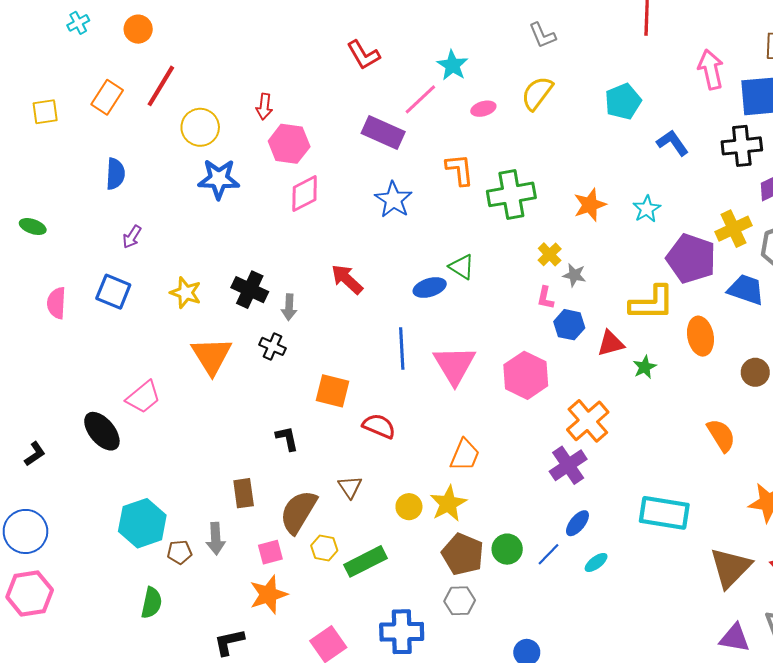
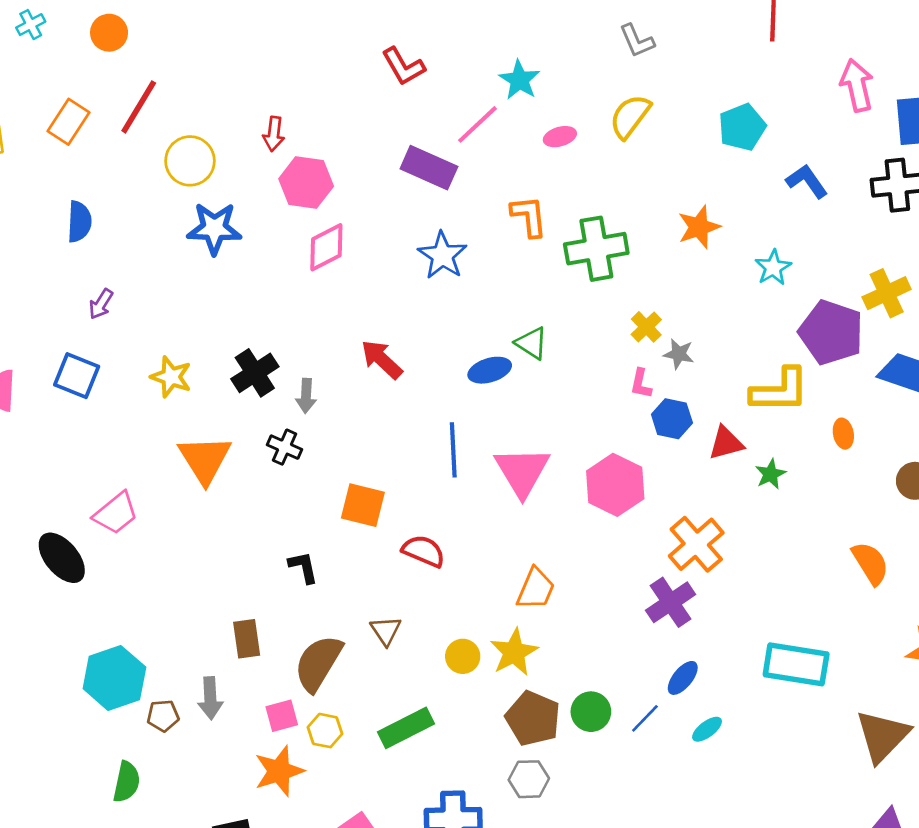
orange star: (590, 205) -> (699, 227), moved
black cross: (250, 290) -> (255, 373), turned 32
orange ellipse: (700, 336) -> (843, 434), size x0.6
yellow hexagon: (324, 548) -> (325, 731), moved

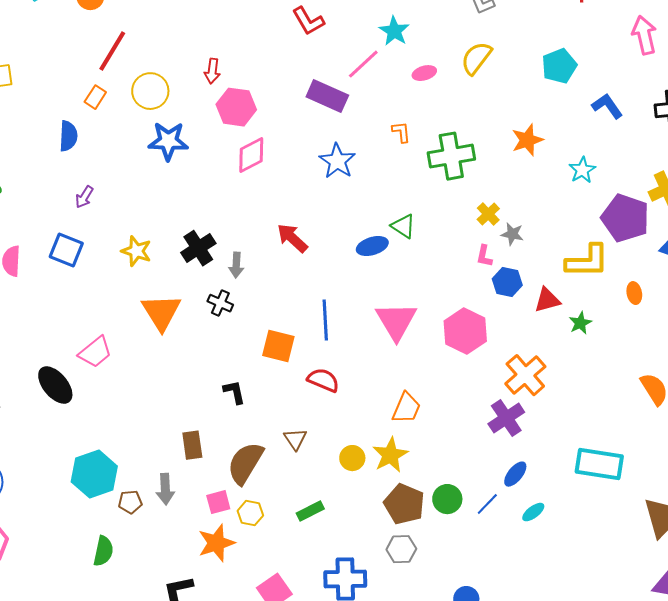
orange rectangle: (69, 122) -> (95, 97), moved, size x0.7
orange L-shape: (529, 216) -> (401, 132), size x0.7
blue line: (453, 450) -> (325, 320), moved
green rectangle: (406, 728) -> (310, 511), size x0.7

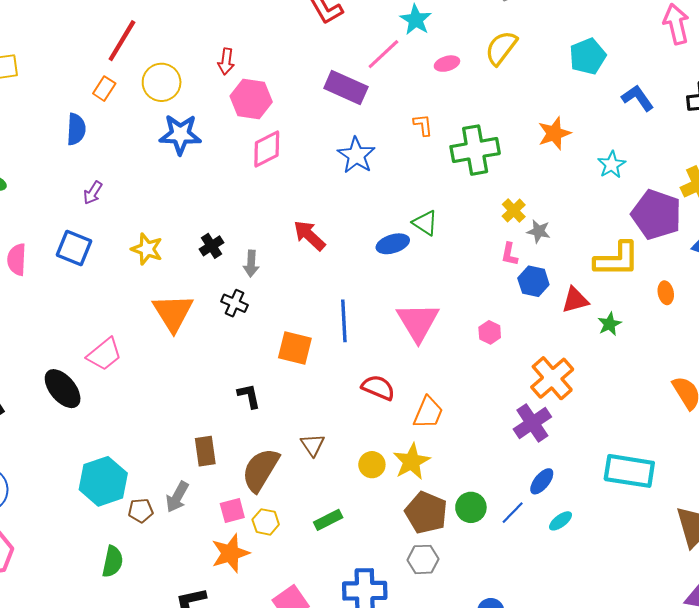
black cross: (198, 248) -> (212, 246), size x0.7
pink hexagon: (465, 331) -> (490, 332), size x0.5
red semicircle: (323, 380) -> (378, 388), moved
gray arrow: (165, 489) -> (177, 497), turned 32

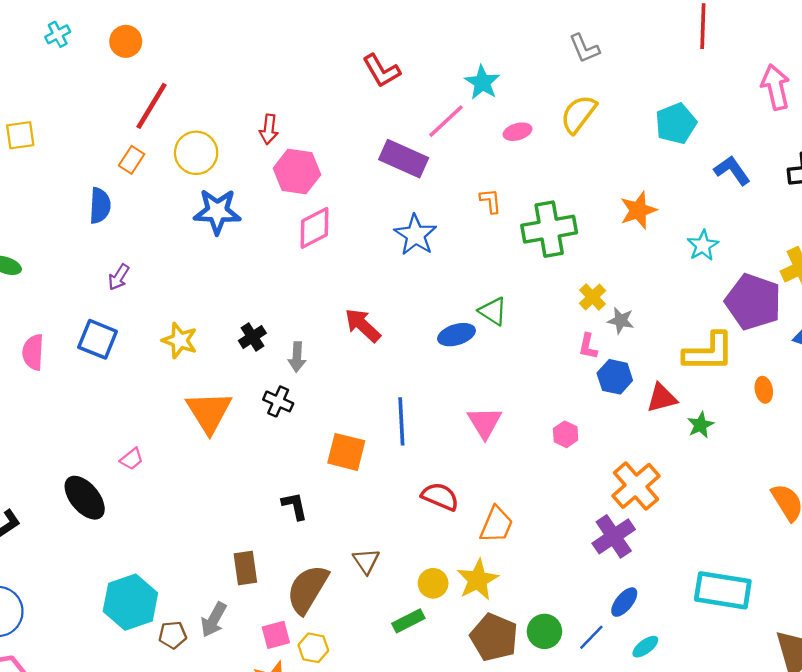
pink triangle: (418, 322) -> (485, 423), size x0.7
pink trapezoid: (104, 354) -> (132, 459), size x0.6
green rectangle: (328, 520) -> (408, 621), moved

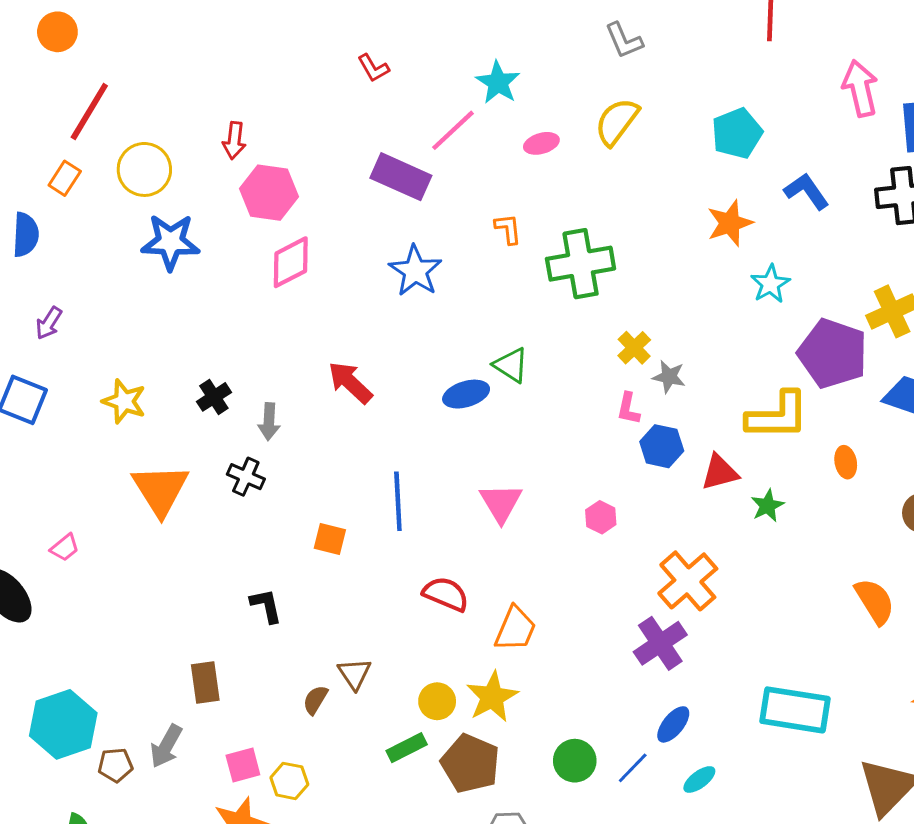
red L-shape: (381, 71) -> (373, 68), size x0.7
orange star: (638, 210) -> (730, 223), moved
orange square: (346, 452) -> (330, 539), size x0.7
brown semicircle: (308, 589) -> (315, 700), moved, size x0.5
brown pentagon: (494, 637) -> (470, 764), moved

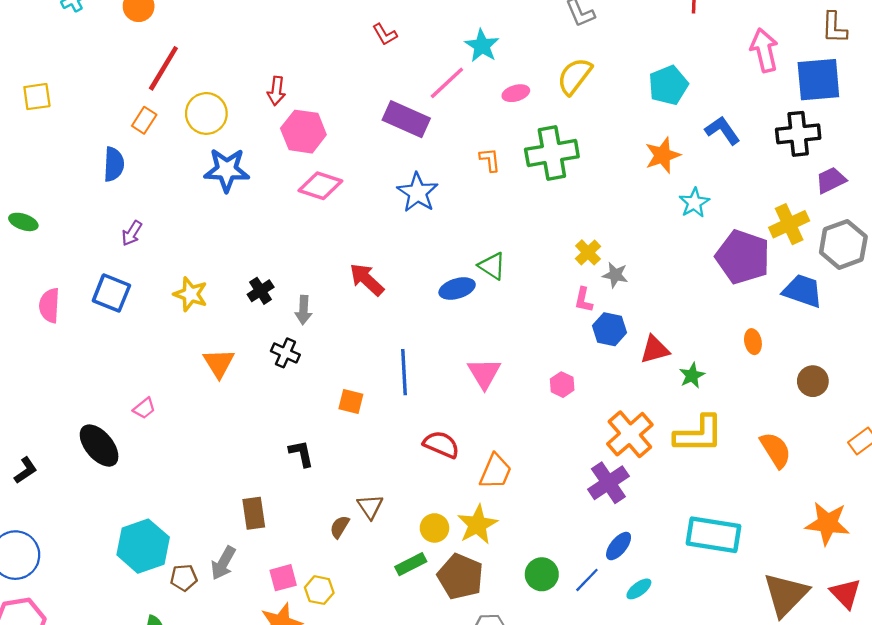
pink diamond: (291, 262) -> (320, 186), turned 45
green cross: (581, 264) -> (552, 153), moved
yellow L-shape: (778, 416) -> (699, 434), moved
orange triangle: (160, 490) -> (219, 363), size x0.7

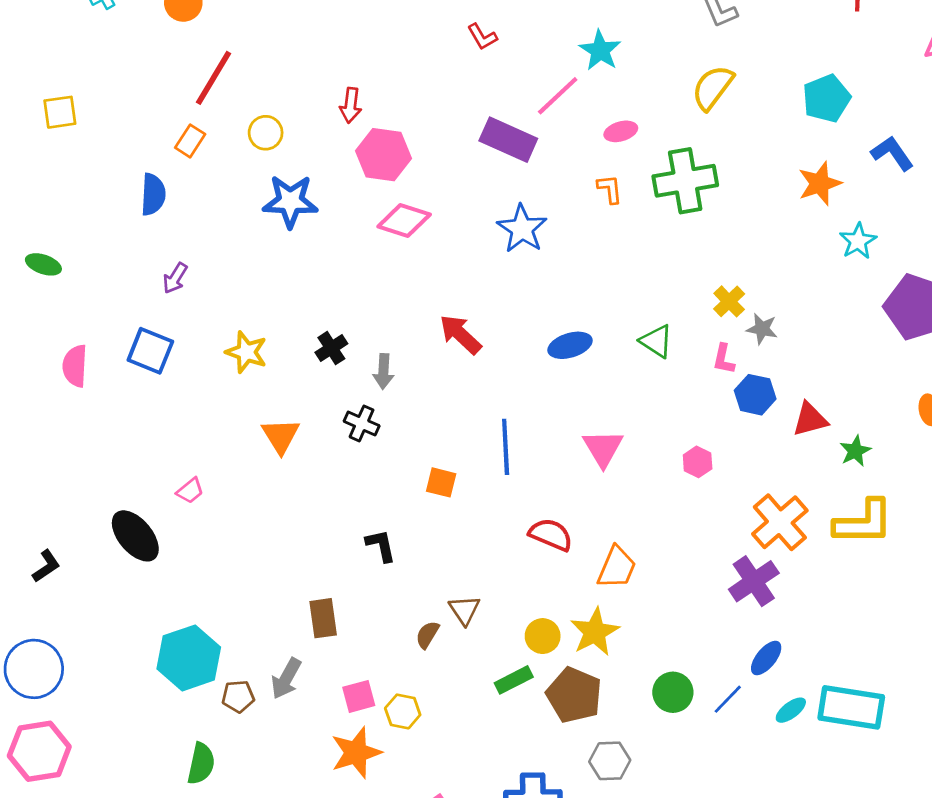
pink ellipse: (516, 93) -> (621, 131), moved
yellow circle: (206, 113) -> (266, 133), size x0.7
green triangle: (492, 266) -> (656, 341), moved
cyan rectangle: (713, 535) -> (851, 707), moved

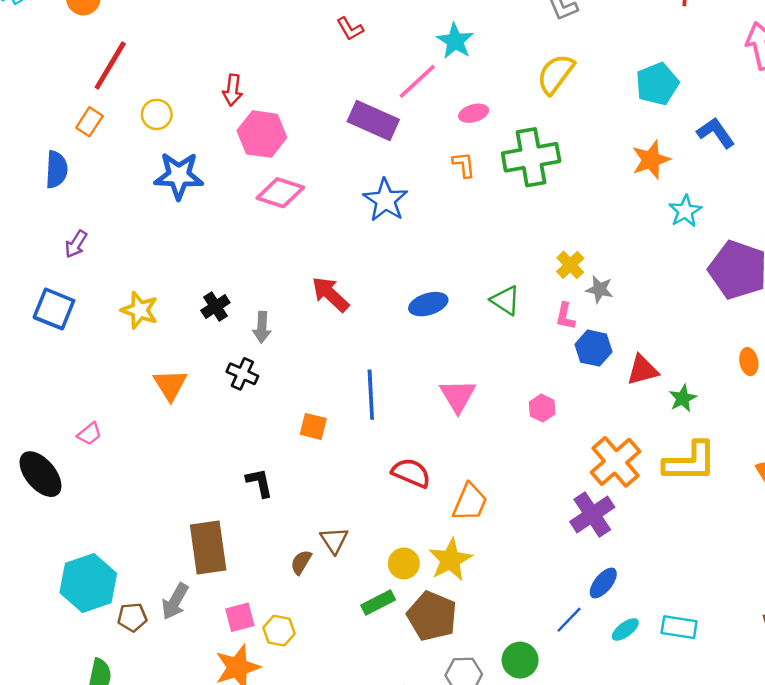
brown rectangle: (323, 618) -> (208, 548), size x1.5
green circle: (673, 692) -> (520, 660), moved
cyan rectangle: (851, 707) -> (679, 627), size x0.6

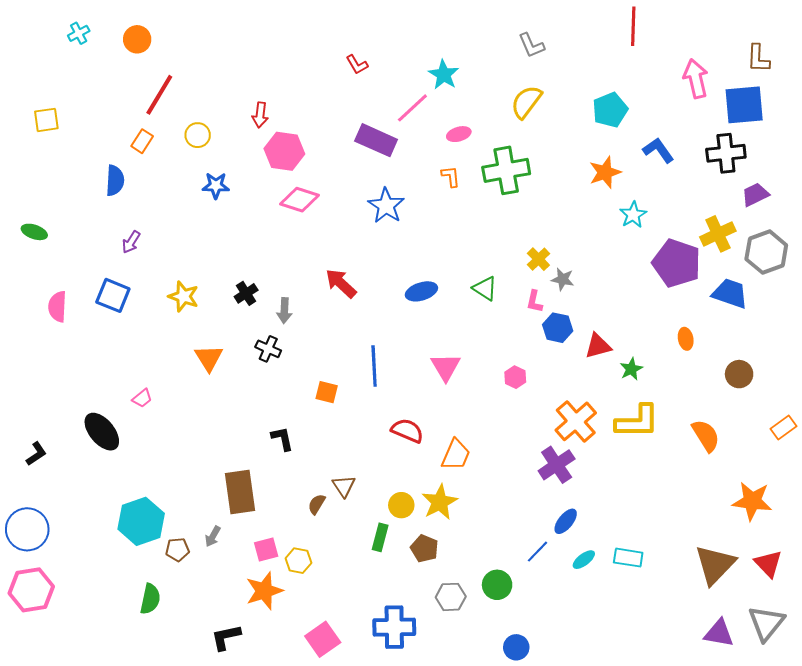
blue star: (179, 176) -> (216, 186), size x0.7
gray arrow: (175, 601) -> (213, 536), size x0.7
green rectangle: (378, 603) -> (380, 537), turned -48
brown pentagon: (432, 616) -> (424, 549), size x0.7

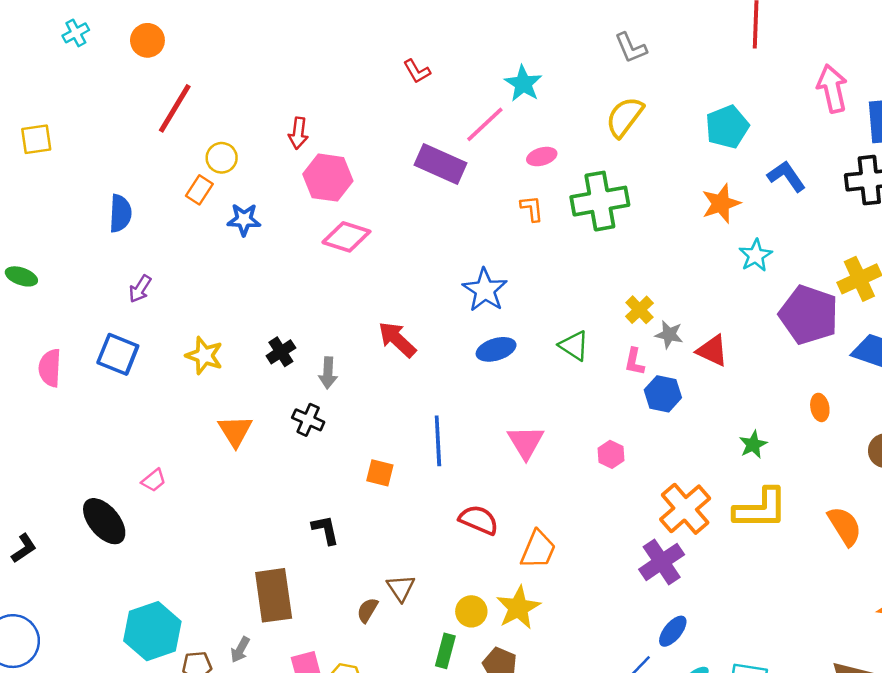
orange rectangle: (142, 141) -> (199, 190), moved
blue star: (386, 206) -> (485, 290), moved
red triangle: (598, 346) -> (712, 351), moved, turned 40

